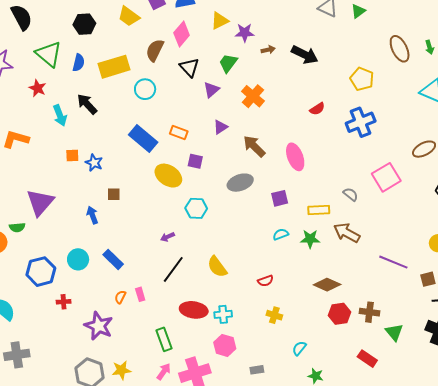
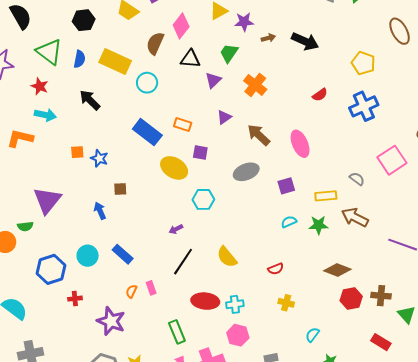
yellow rectangle: (114, 67) -> (115, 62), turned 44
black triangle: (189, 67) -> (190, 59), turned -40
cyan arrow: (60, 115) -> (45, 115), moved, turned -55

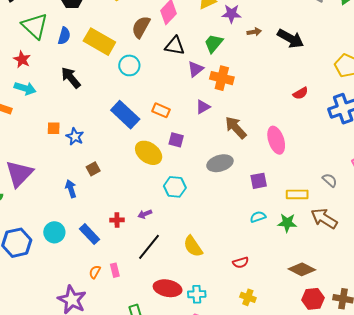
orange cross: (255, 85) -> (222, 78), moved, turned -30
brown square: (120, 189) -> (93, 169), turned -32
red cross: (75, 299) -> (117, 220), moved

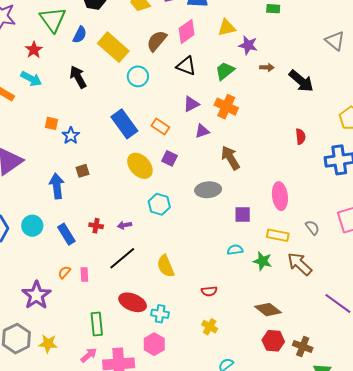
purple triangle: (196, 69) -> (191, 104), moved
red semicircle: (300, 93) -> (301, 137), turned -77
pink ellipse: (276, 140) -> (280, 196), moved
blue arrow: (71, 189) -> (57, 186), size x1.4

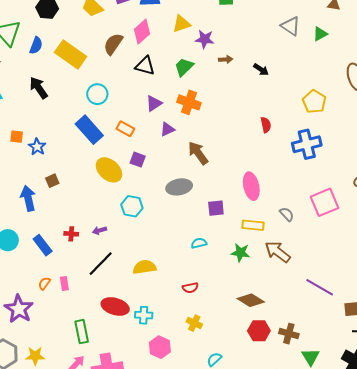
cyan circle: (138, 76) -> (97, 94), moved
black arrow: (301, 81) -> (261, 69), size x0.6
cyan semicircle: (235, 250) -> (199, 243), moved
yellow semicircle: (166, 266) -> (144, 267), turned 110
pink hexagon: (154, 344) -> (160, 347), moved

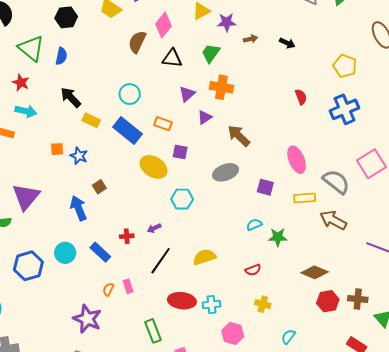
yellow rectangle: (71, 55) -> (91, 120), moved, size x0.6
purple square: (216, 208) -> (265, 187), turned 30
gray semicircle: (287, 214) -> (336, 182), size x1.8
green star: (240, 253) -> (278, 237), moved

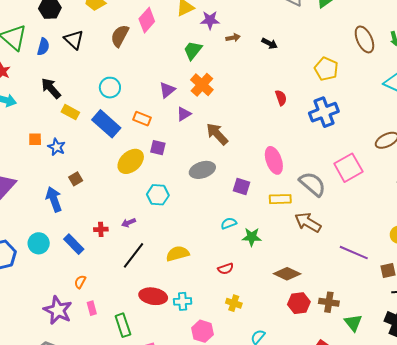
black triangle: (172, 58) -> (74, 40), moved, turned 35
orange cross: (221, 87) -> (202, 85), turned 30
yellow ellipse: (154, 167) -> (131, 161), turned -76
pink rectangle: (128, 286) -> (92, 308), moved

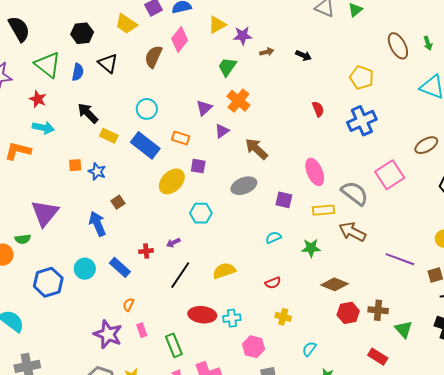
green star: (252, 237) -> (311, 248), moved

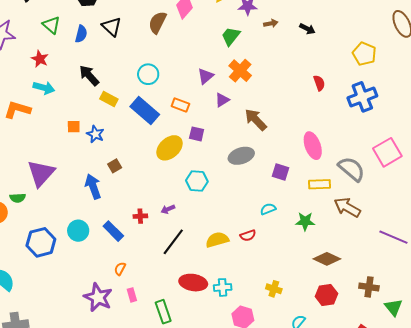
green triangle: (48, 65) -> (51, 25), size x0.7
red semicircle: (273, 283) -> (248, 235), moved
red hexagon: (348, 313) -> (326, 295), moved

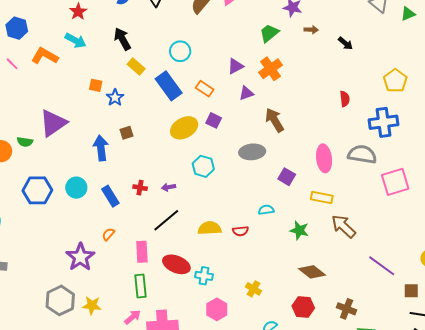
gray semicircle: (351, 169) -> (362, 154), moved, turned -44
pink rectangle: (132, 295) -> (142, 252), moved, size x1.5

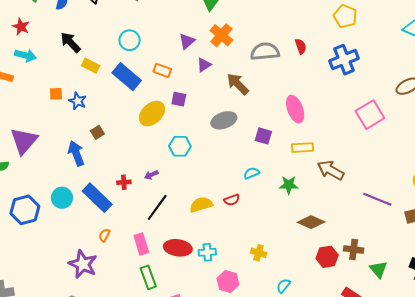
gray semicircle: (362, 154) -> (265, 51), moved
blue rectangle: (110, 196) -> (97, 198), size x1.4
red hexagon: (303, 307) -> (327, 257), moved

